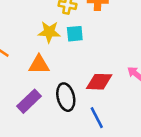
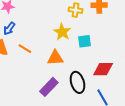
yellow star: (49, 32) -> (62, 32), turned 30
cyan square: (75, 34) -> (84, 41), moved

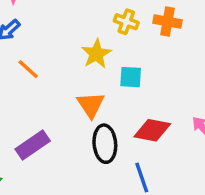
orange triangle: (55, 58) -> (91, 105), moved, turned 48
purple rectangle: (49, 87) -> (33, 145), moved

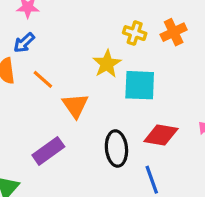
orange cross: (167, 21) -> (174, 32), turned -35
cyan square: (131, 77) -> (140, 85), size x1.5
orange triangle: (91, 105) -> (75, 106), moved

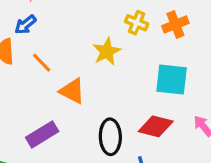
cyan square: (140, 85) -> (172, 79), moved
orange triangle: (75, 106) -> (72, 91), turned -32

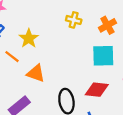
orange cross: (175, 24) -> (107, 25), moved
yellow star: (107, 51) -> (29, 38), moved

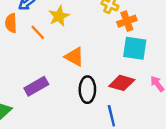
orange cross: (107, 25) -> (127, 21), moved
orange triangle: (36, 73) -> (74, 57), moved

